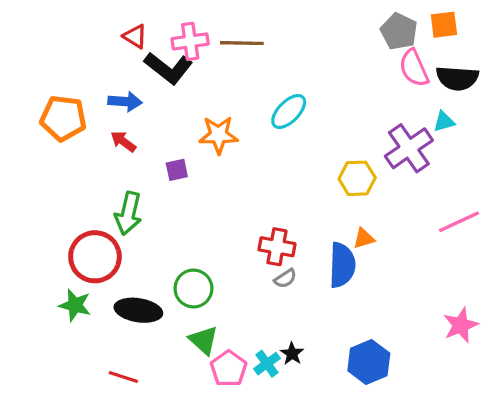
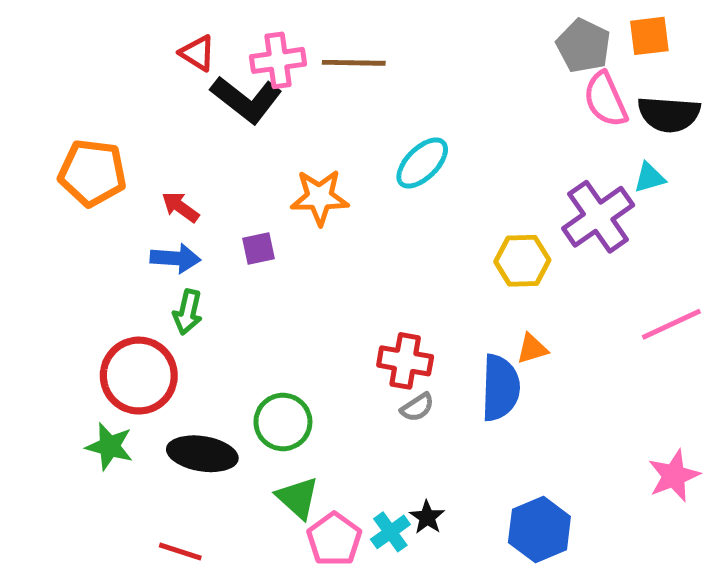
blue arrow: (125, 101) -> (175, 258), moved
green arrow: (128, 213) -> (188, 312), size x0.7

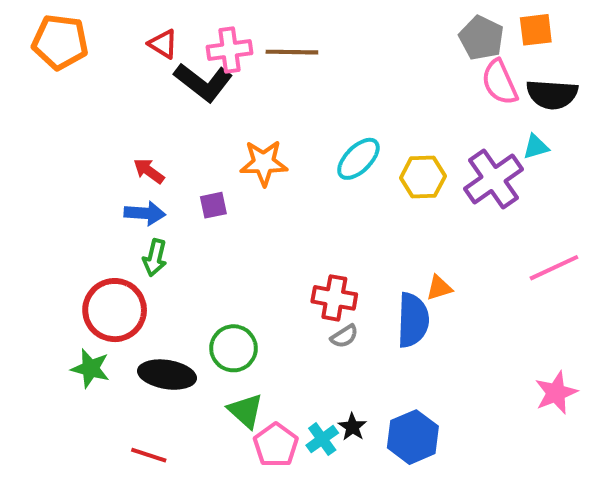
cyan ellipse: (422, 163) -> (358, 159), moved
orange pentagon: (92, 173) -> (60, 42), moved
yellow hexagon: (522, 261) -> (423, 177), moved
blue hexagon: (539, 529) -> (413, 437), moved

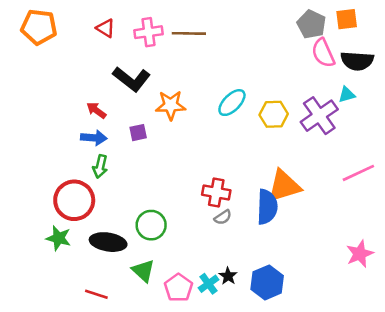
black L-shape: (203, 82) -> (132, 79), moved
orange triangle: (439, 288) -> (284, 186), size x2.0
green triangle: (246, 411) -> (143, 271), moved

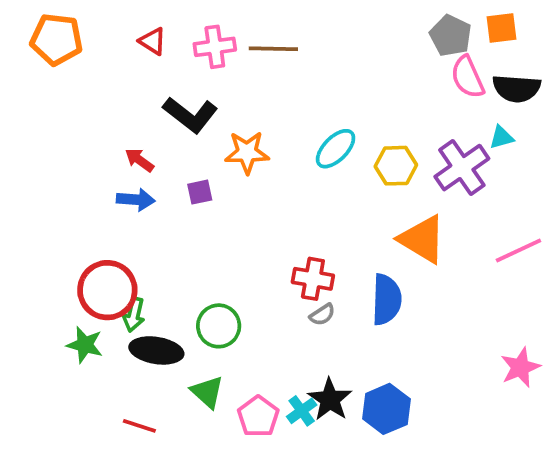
green arrow: (100, 166) -> (134, 315), moved
orange triangle: (284, 186) -> (422, 239), moved, turned 48
black star: (228, 276) -> (330, 399), size x1.6

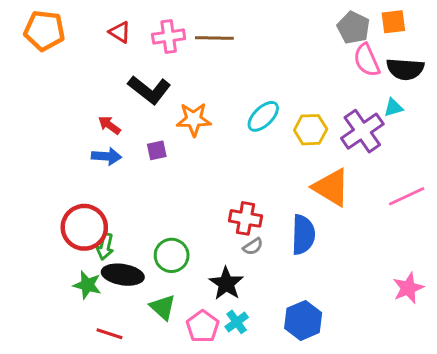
green star: (85, 345) -> (87, 285), moved
black star: (330, 399) -> (226, 283), moved

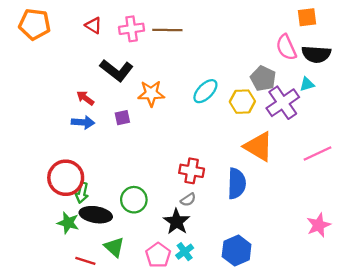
gray pentagon: (353, 28) -> (263, 78), moved
gray semicircle: (253, 247) -> (188, 200), moved
green triangle: (163, 307) -> (114, 247), moved

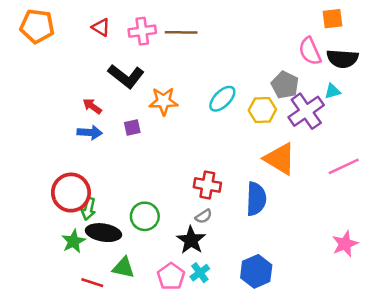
green star: (68, 223) -> (73, 241), turned 30
green triangle: (114, 247) -> (123, 268), turned -30

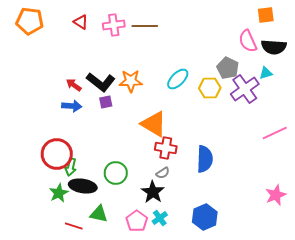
black L-shape: (126, 76) -> (101, 82), moved
orange triangle: (280, 159) -> (154, 124), moved

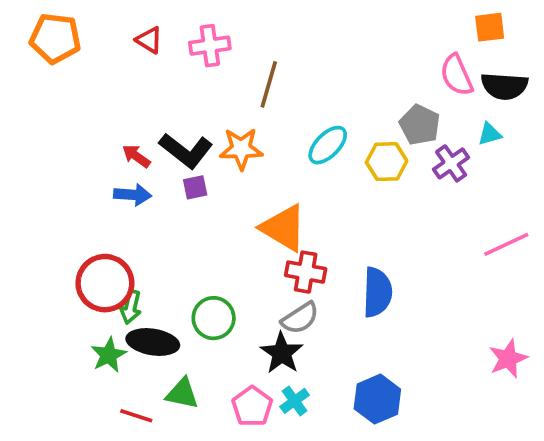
brown line: (145, 26) -> (269, 84), moved, turned -75
purple cross: (245, 89) -> (451, 163), size x0.7
gray semicircle: (163, 173) -> (300, 318), size x1.5

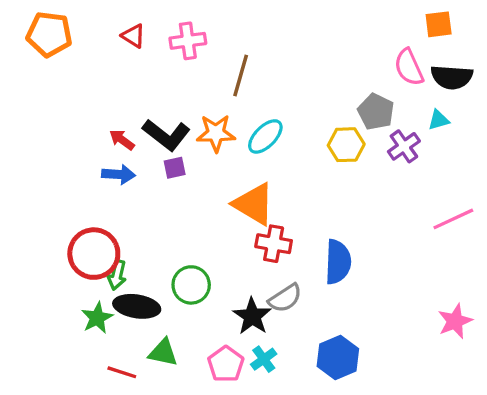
cyan ellipse: (328, 145) -> (265, 136), moved
gray semicircle: (300, 318) -> (285, 298), moved

